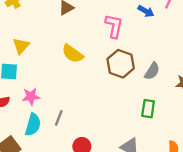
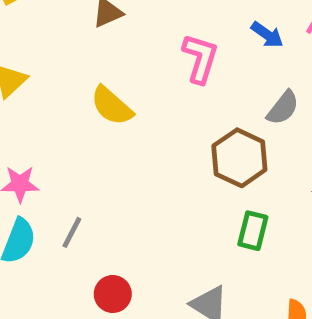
brown hexagon: (121, 64) -> (239, 158), moved
gray semicircle: (152, 71) -> (283, 108), moved

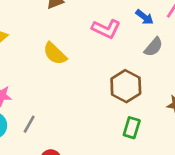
pink L-shape: (200, 58) -> (106, 29), turned 96
gray semicircle: (283, 108) -> (154, 47), moved

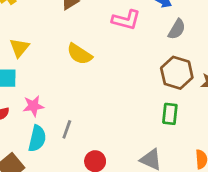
brown hexagon: (126, 86) -> (177, 73), moved

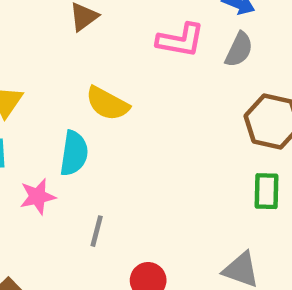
gray semicircle: (177, 29) -> (239, 50), moved
cyan semicircle: (37, 139) -> (74, 153), moved

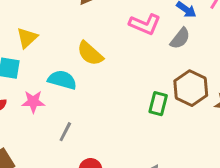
cyan semicircle: (74, 153) -> (62, 80), turned -96
green rectangle: (267, 191) -> (158, 104), moved

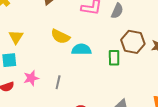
cyan semicircle: (62, 80) -> (81, 49), moved
gray line: (65, 132) -> (58, 82), moved

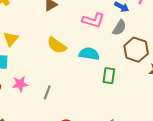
brown hexagon: (133, 42) -> (136, 50), moved
cyan semicircle: (81, 49) -> (89, 54), moved

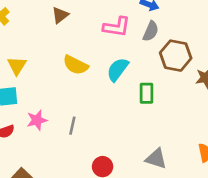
cyan semicircle: (89, 54) -> (118, 69), turned -54

